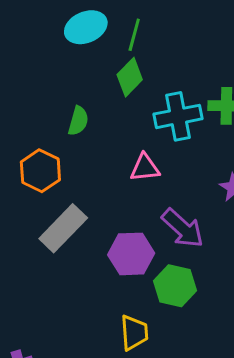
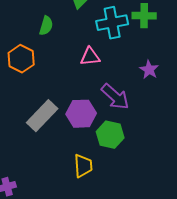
gray rectangle: (63, 228) -> (42, 116), moved

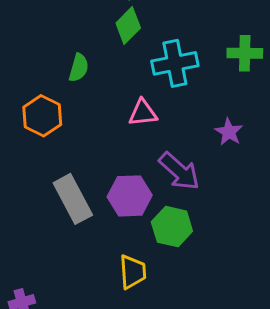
green cross: (144, 16) -> (245, 53), moved
gray rectangle: (42, 116) -> (73, 199), turned -72

